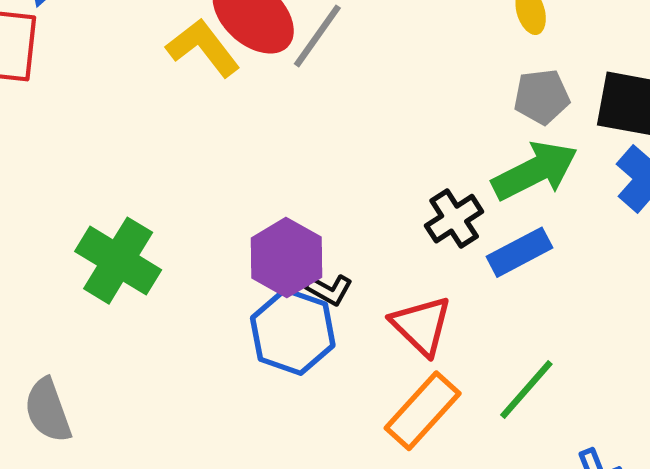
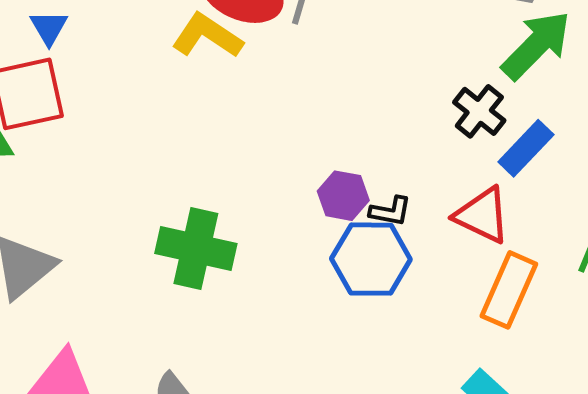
blue rectangle: (519, 252) -> (526, 148), moved
purple hexagon: (286, 258) -> (343, 196), size x0.7

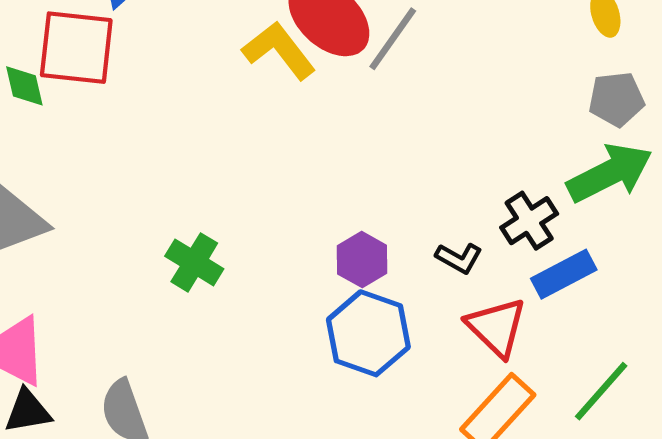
black L-shape: (390, 211) -> (459, 258), moved
green cross: (196, 249) -> (194, 262), size x0.7

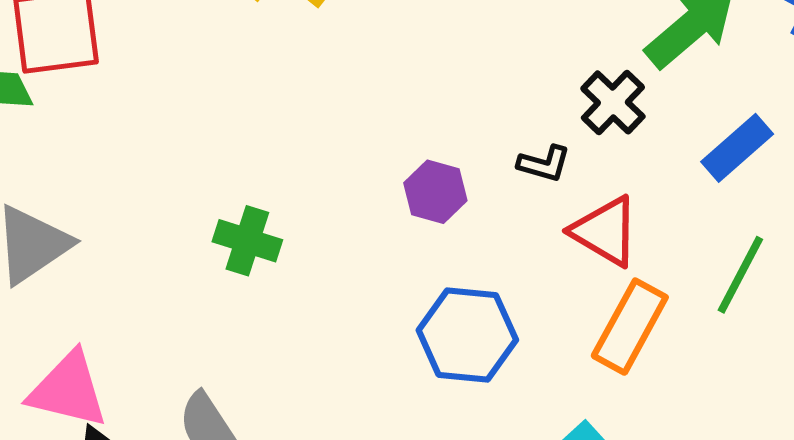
blue rectangle: (564, 274) -> (737, 148), moved
blue hexagon: (368, 333) -> (467, 335), moved

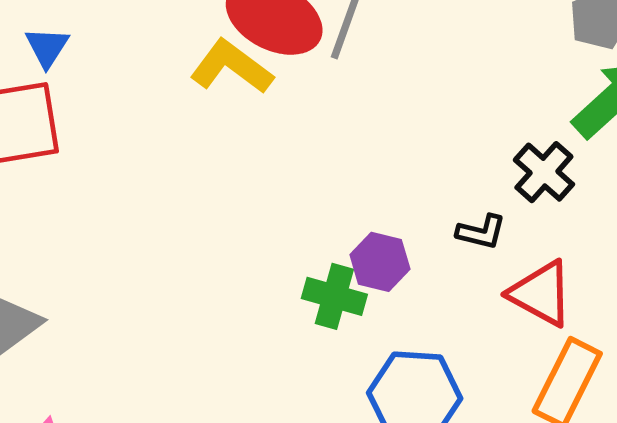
green cross: (247, 241) -> (334, 296), moved

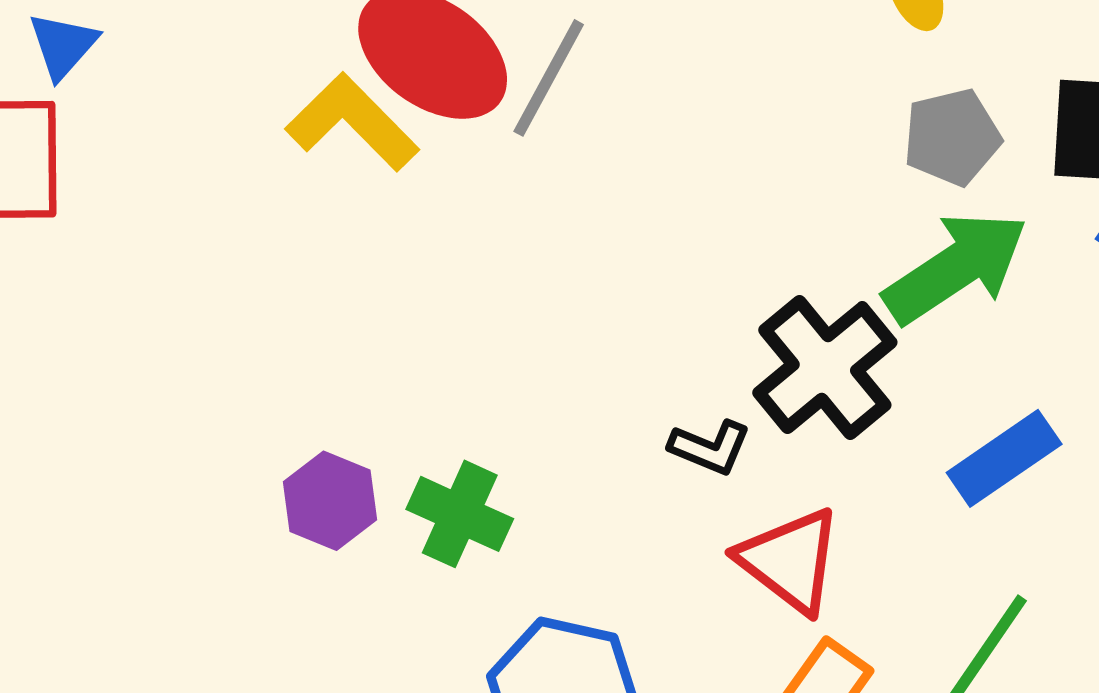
black cross: (544, 172) -> (825, 368), size x1.4
purple hexagon: (380, 262) -> (330, 501), moved

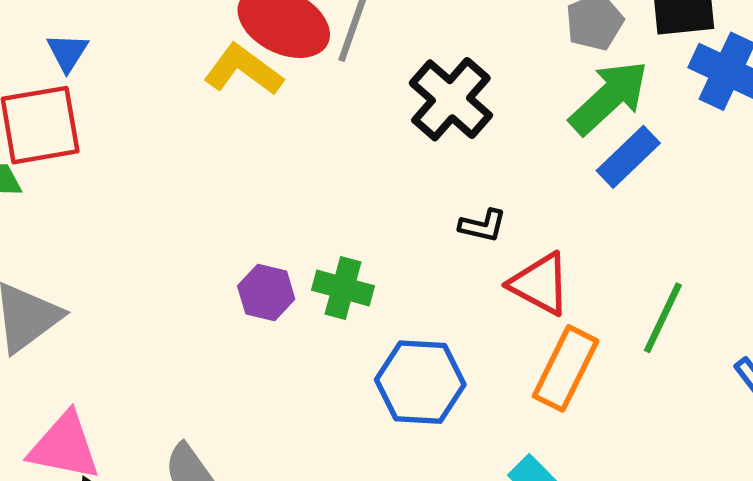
black cross: (825, 368) -> (451, 99), moved
blue rectangle: (1004, 458) -> (628, 157), moved

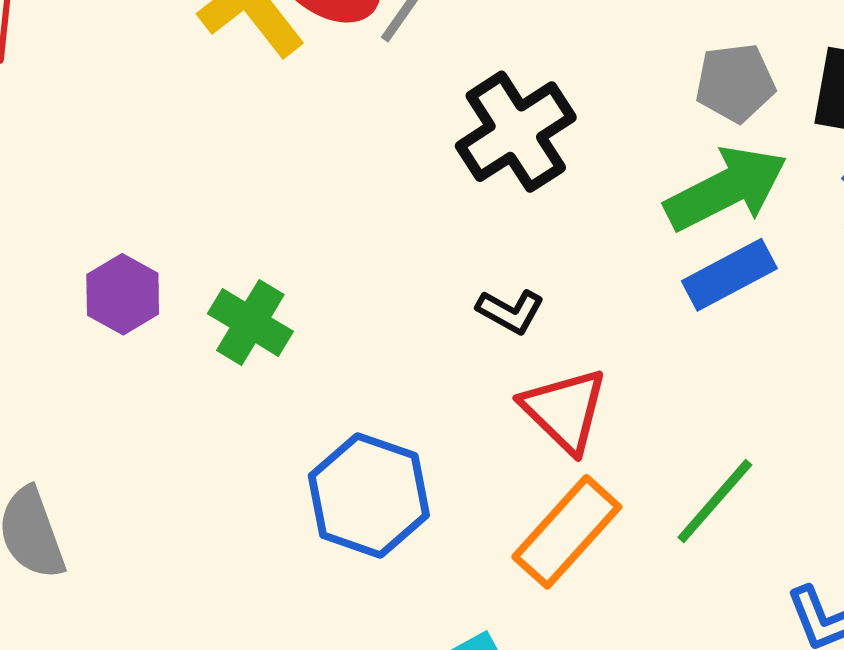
green cross: (343, 288) -> (250, 322), moved
purple hexagon: (266, 293) -> (123, 294), moved

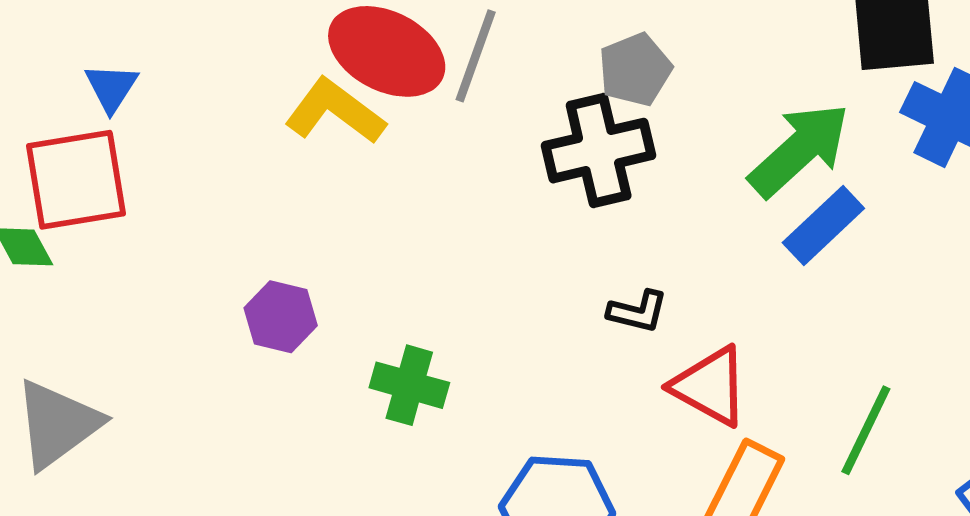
gray pentagon: (735, 83) -> (635, 70), moved
black cross: (516, 132) -> (599, 151), turned 35
purple hexagon: (123, 294) -> (281, 317), moved

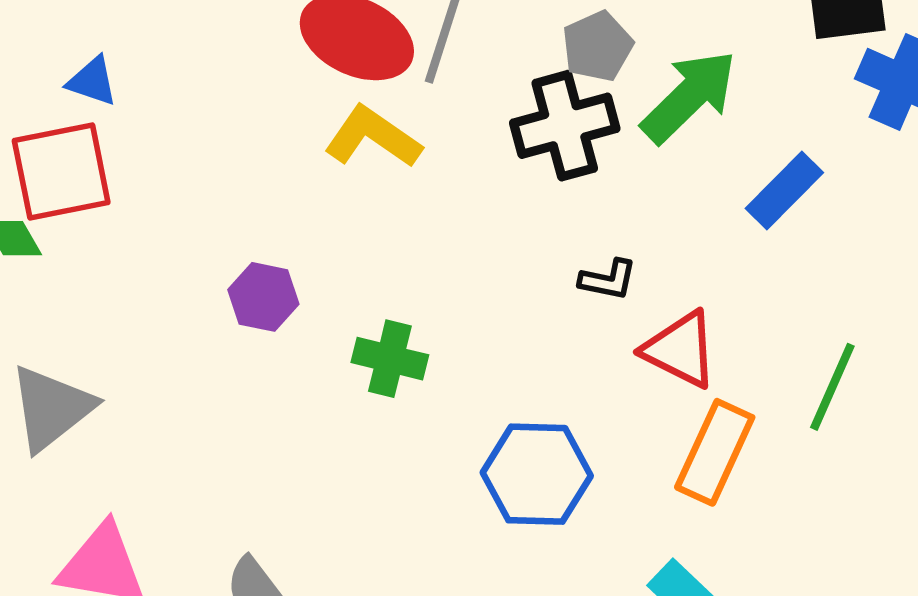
blue triangle: (111, 88) -> (92, 81), turned -42
yellow L-shape: (335, 111) -> (373, 137), moved
green arrow: (799, 150) -> (689, 97), moved

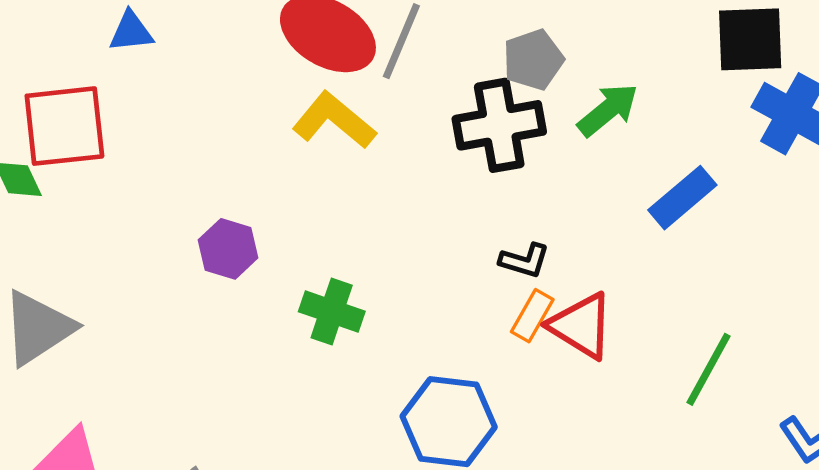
blue triangle: (92, 81) -> (131, 32), moved, turned -30
green arrow: (689, 97) -> (608, 110), size x0.7
orange rectangle: (715, 452) -> (532, 316), moved, size x0.6

